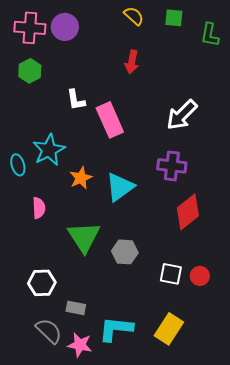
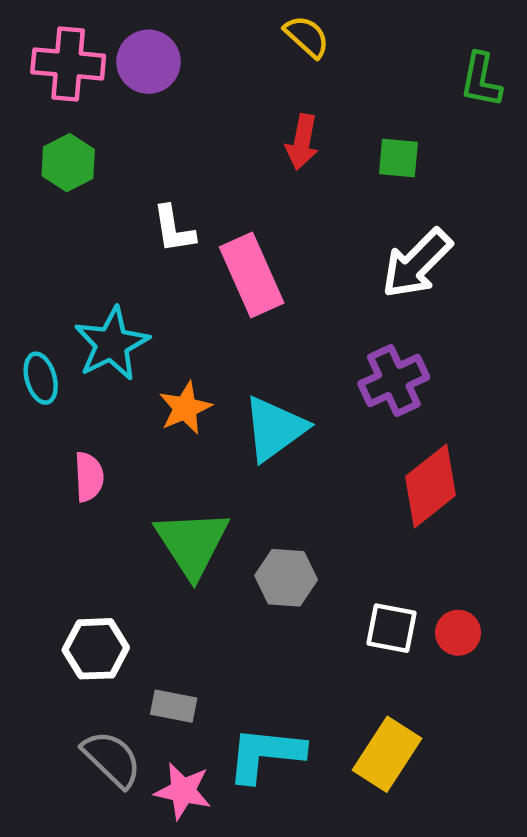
green square: (174, 18) -> (398, 158), moved
purple cross: (172, 166) -> (394, 380), turned -32

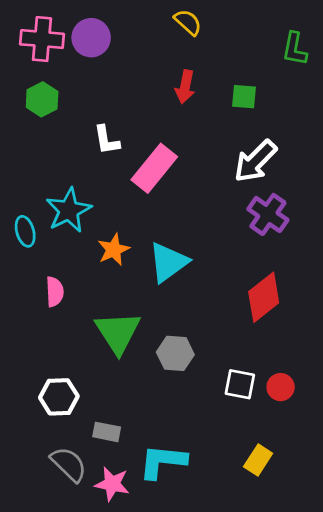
pink rectangle: (252, 275) -> (154, 168), turned 63
purple cross: (394, 380) -> (268, 214), moved, turned -30
yellow rectangle: (387, 754) -> (258, 460), moved, size x0.7

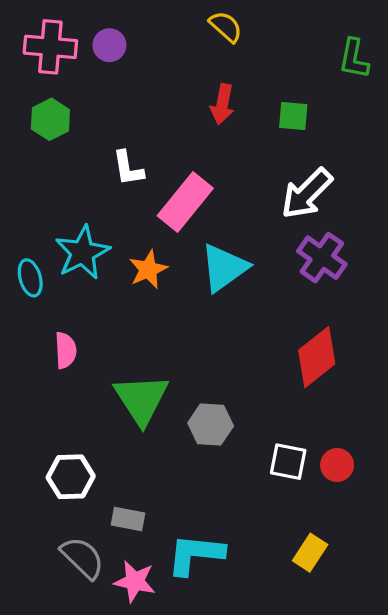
purple circle: (91, 38) -> (109, 45), size x0.7
orange star: (114, 250) -> (148, 269), moved
cyan triangle: (168, 262) -> (224, 268), moved

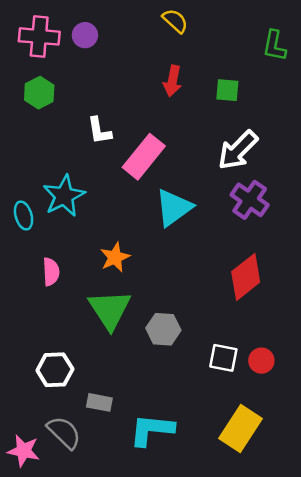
orange star: (148, 269) -> (115, 257), moved
yellow rectangle: (310, 553) -> (240, 429), size x1.6
pink star: (135, 581) -> (24, 451), moved

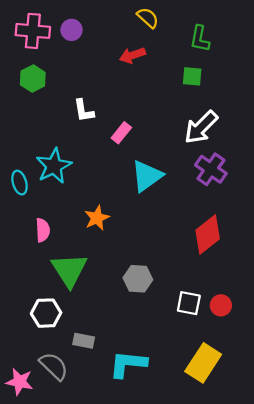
green L-shape: (274, 46) -> (200, 39), moved
red arrow: (173, 81) -> (132, 55), moved, turned 60
pink rectangle: (144, 157) -> (121, 133), size x0.6
green triangle: (110, 310) -> (69, 270), moved

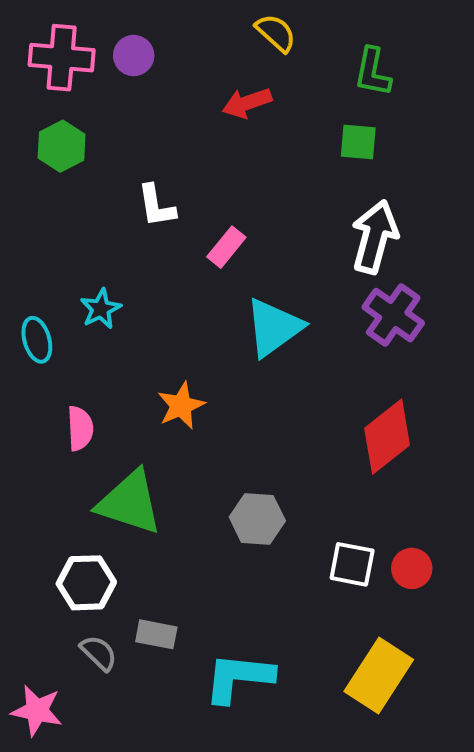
white arrow: (201, 127) -> (375, 237), turned 150
cyan star: (54, 166) -> (101, 309), size x0.6
green triangle: (69, 270) -> (130, 502), turned -39
gray semicircle: (54, 366) -> (99, 653), moved, size x0.7

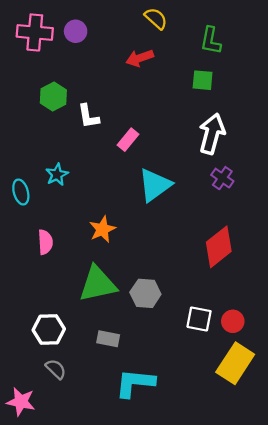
green hexagon: (62, 146) -> (53, 96), moved
purple cross: (393, 315) -> (222, 178), size x0.7
green triangle: (130, 502) -> (98, 284), moved, turned -30
gray rectangle: (156, 634) -> (108, 339), moved
yellow rectangle: (379, 676) -> (235, 363), moved

